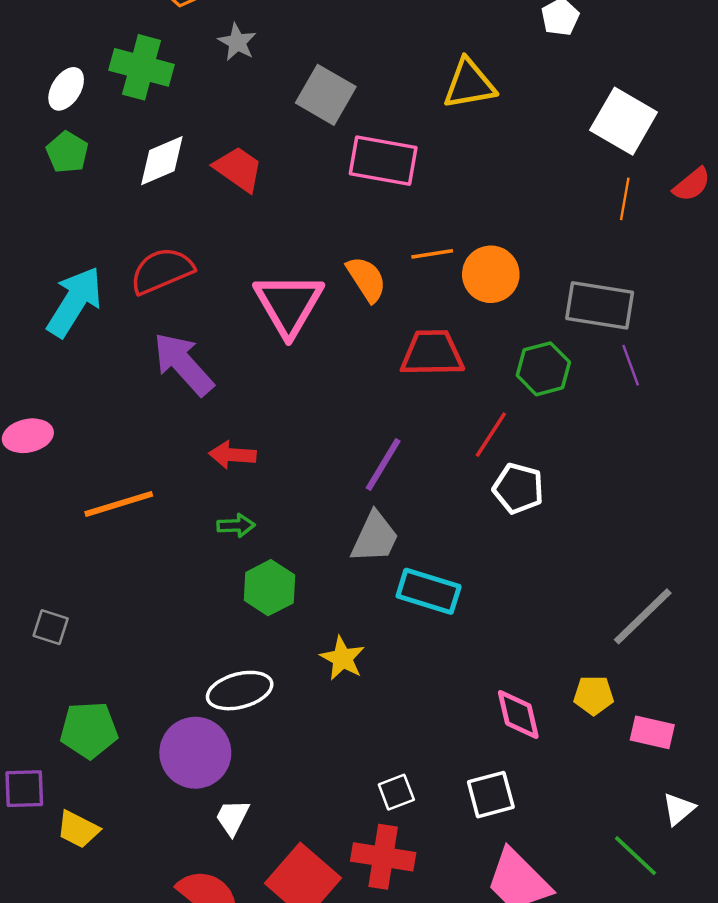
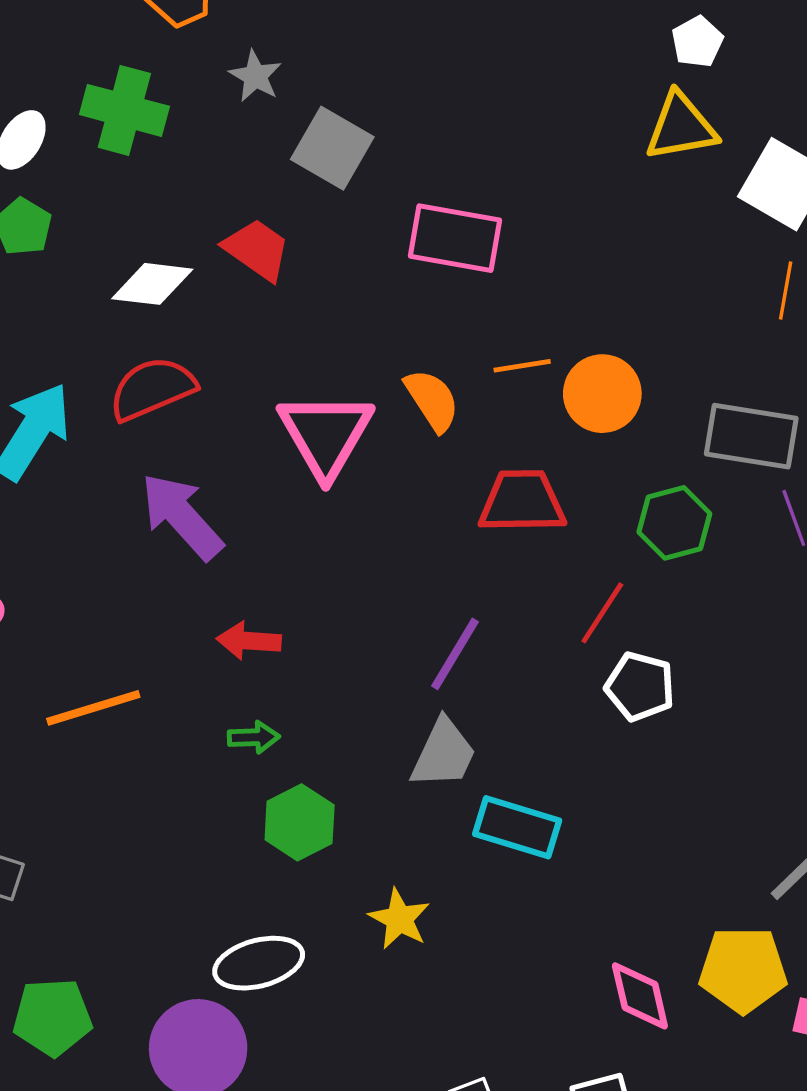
yellow triangle: (469, 84) -> (681, 127), moved
gray square: (326, 95) -> (332, 148), moved
white diamond: (162, 161) -> (152, 284), moved, turned 30
yellow pentagon: (594, 695) -> (743, 970), size x1.6

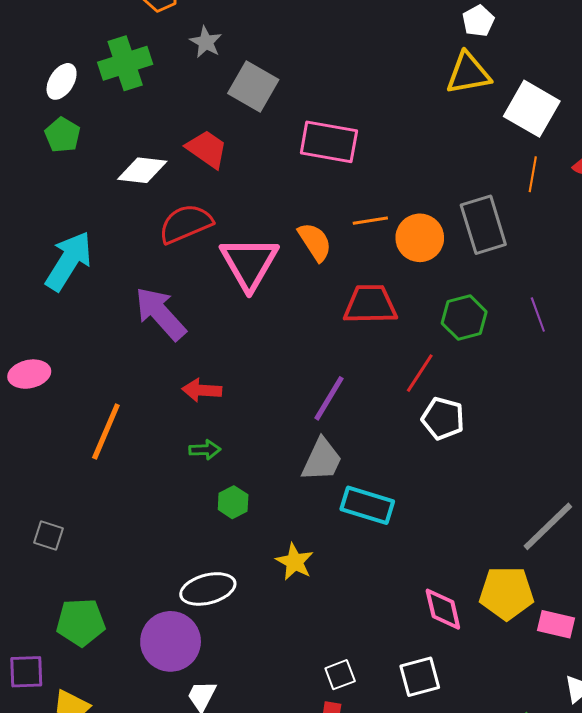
green cross: (124, 110) -> (125, 63), turned -33
red semicircle: (152, 389) -> (186, 224), moved
gray rectangle: (751, 436) -> (483, 225), moved, turned 64
orange line: (93, 708) -> (106, 432), turned -50
green hexagon: (300, 822) -> (233, 502), size x0.7

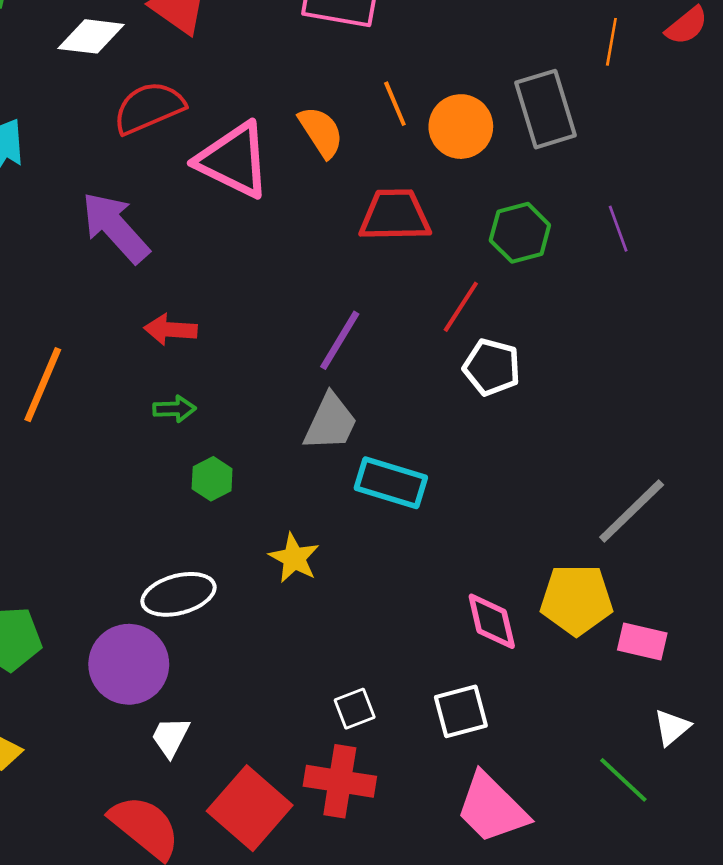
orange line: (370, 221) -> (395, 104), turned 76
pink triangle: (249, 263) -> (234, 160), turned -34

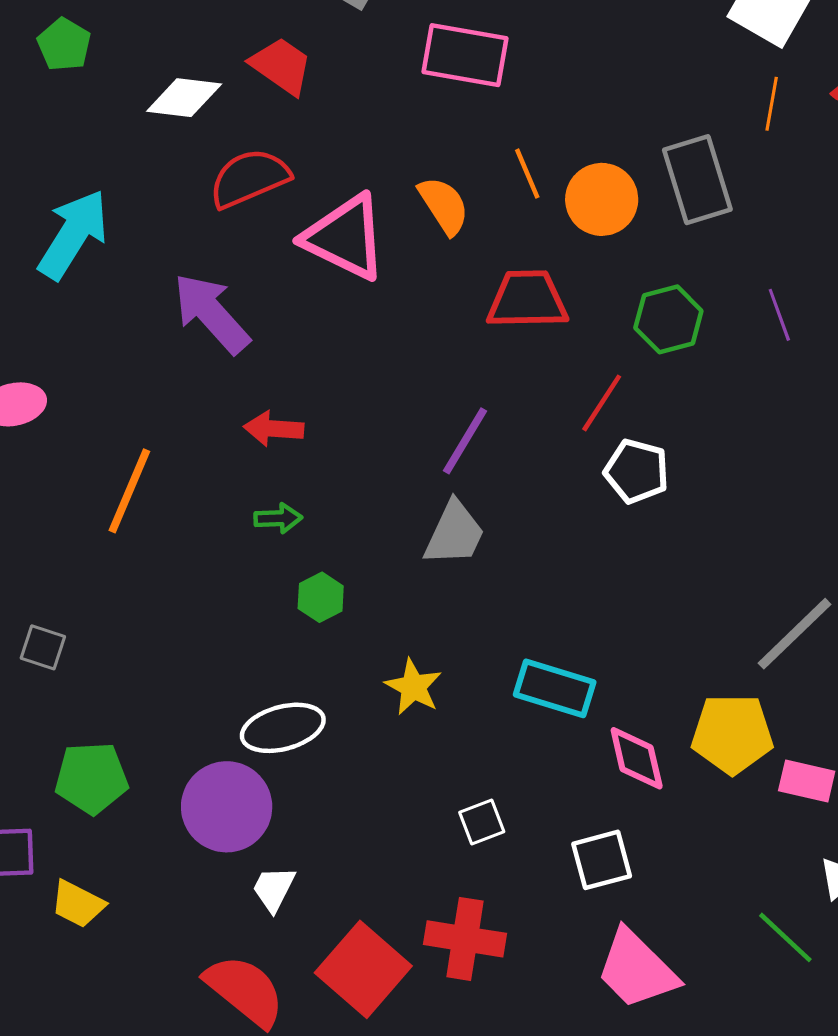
cyan rectangle: (391, 483) -> (555, 688), moved
white square: (355, 709) -> (482, 822), moved

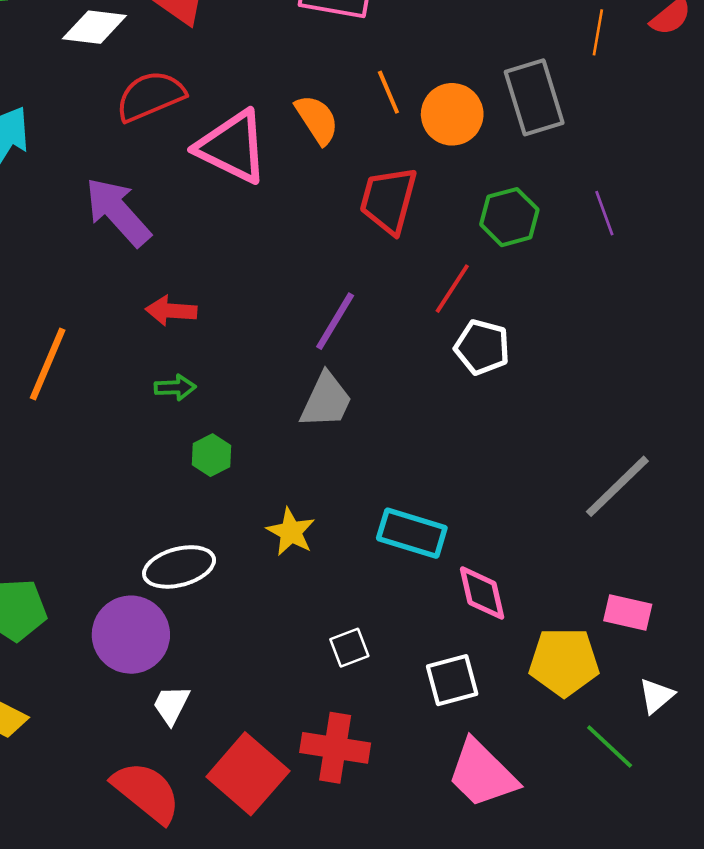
red trapezoid: (527, 300) -> (388, 200), turned -74
yellow pentagon: (732, 734) -> (564, 662), moved

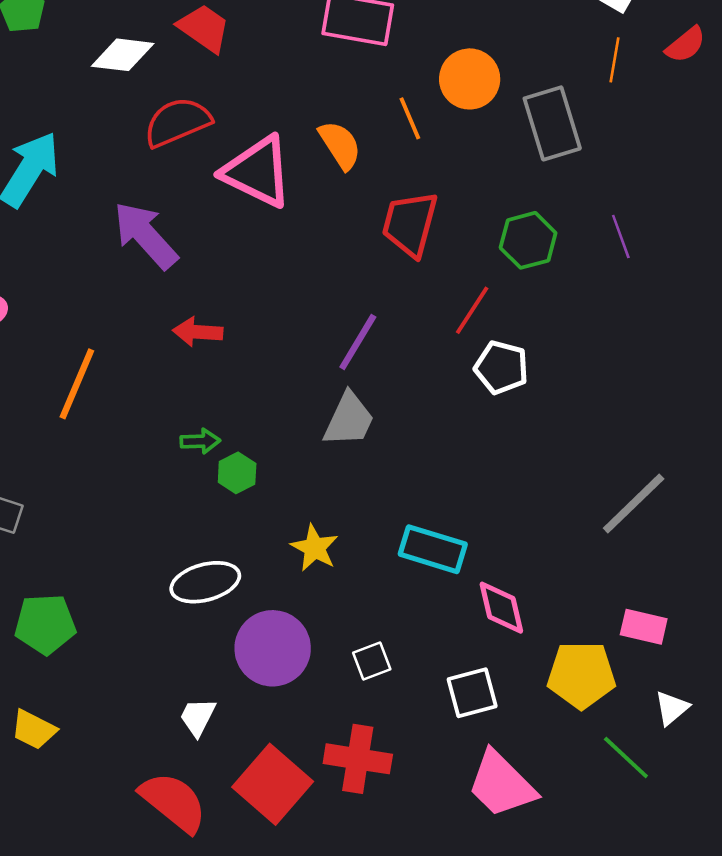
orange circle: (452, 114) -> (470, 79), moved
green arrow: (175, 387) -> (200, 441), moved
purple circle: (131, 635) -> (273, 648), moved

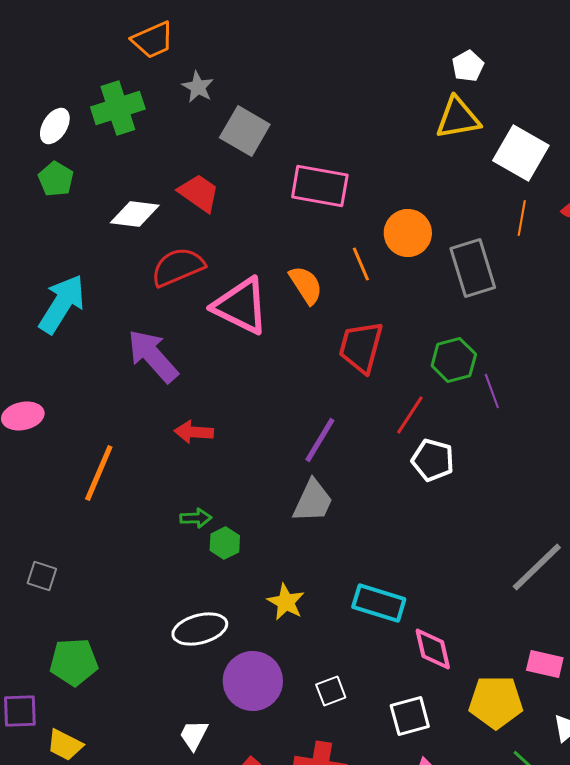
purple line: (621, 237) -> (492, 391), moved

